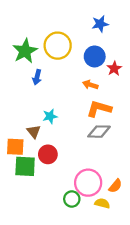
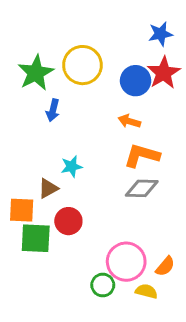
blue star: (100, 24) -> (160, 34), moved
red star: (114, 68) -> (164, 73), moved, size x1.5
brown triangle: (34, 132) -> (48, 188), turned 40

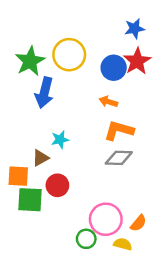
blue arrow: (53, 110) -> (44, 93), size x1.6

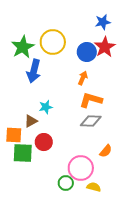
orange arrow: (108, 102) -> (83, 78), turned 96
orange semicircle: (138, 223) -> (106, 151), moved

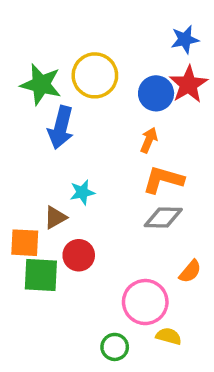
green star: (23, 47) -> (41, 84), turned -30
green circle: (66, 183) -> (115, 347), moved

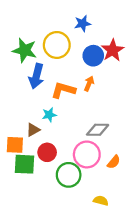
blue star: (185, 39) -> (83, 23), moved
orange L-shape: (163, 180) -> (63, 90), moved
pink circle: (145, 302) -> (87, 154), moved
green circle: (115, 347) -> (69, 175), moved, size x1.5

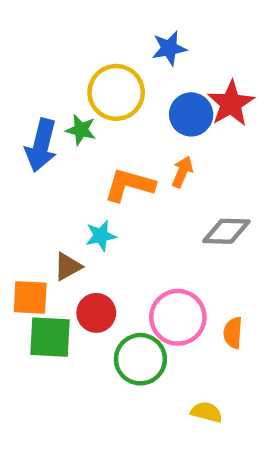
green star: (25, 50) -> (81, 130), moved, size x0.6
blue arrow: (36, 76) -> (41, 145), moved
gray diamond: (98, 130) -> (226, 231), moved
orange semicircle: (114, 162) -> (233, 333), turned 144

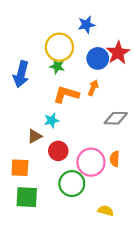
green star: (81, 130) -> (57, 66), moved
orange square: (30, 297) -> (20, 168), moved
red circle: (96, 313) -> (58, 151), moved
orange semicircle: (233, 333) -> (115, 159), moved
green square: (50, 337) -> (27, 197), moved

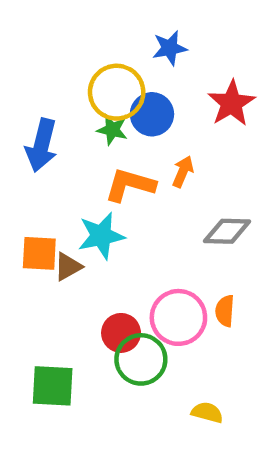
blue circle: (98, 58) -> (152, 114), moved
cyan star: (52, 120) -> (101, 236), size x1.5
red circle: (58, 151) -> (121, 333), moved
orange square: (20, 168) -> (39, 253), moved

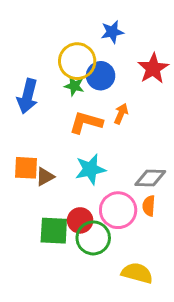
gray diamond: (227, 231) -> (150, 178), moved
cyan star: (101, 236) -> (90, 169), moved
green square: (53, 386) -> (54, 231), moved
yellow semicircle: (207, 412) -> (137, 273), size x1.5

